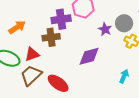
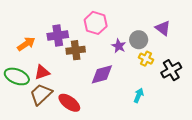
purple cross: (61, 19) -> (58, 36), moved
brown cross: (51, 37) -> (76, 50), moved

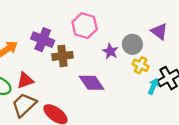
purple cross: (58, 36) -> (43, 40), turned 30
purple diamond: (102, 74) -> (92, 83), turned 70
cyan arrow: (139, 95) -> (153, 86), moved

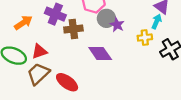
gray circle: (132, 44) -> (106, 18), moved
yellow cross: (141, 65) -> (145, 38), turned -32
cyan arrow: (153, 86) -> (156, 22), moved

